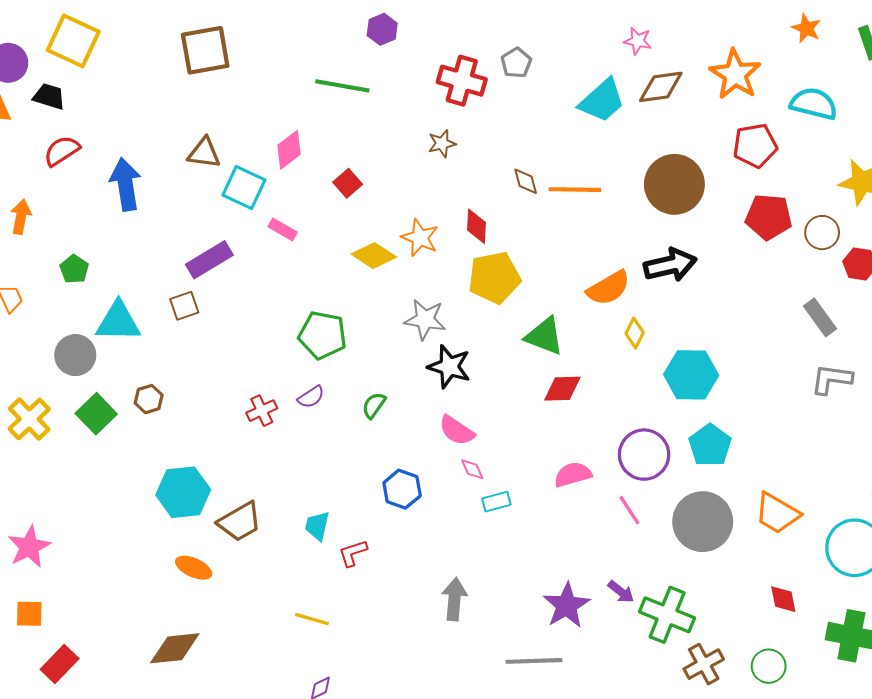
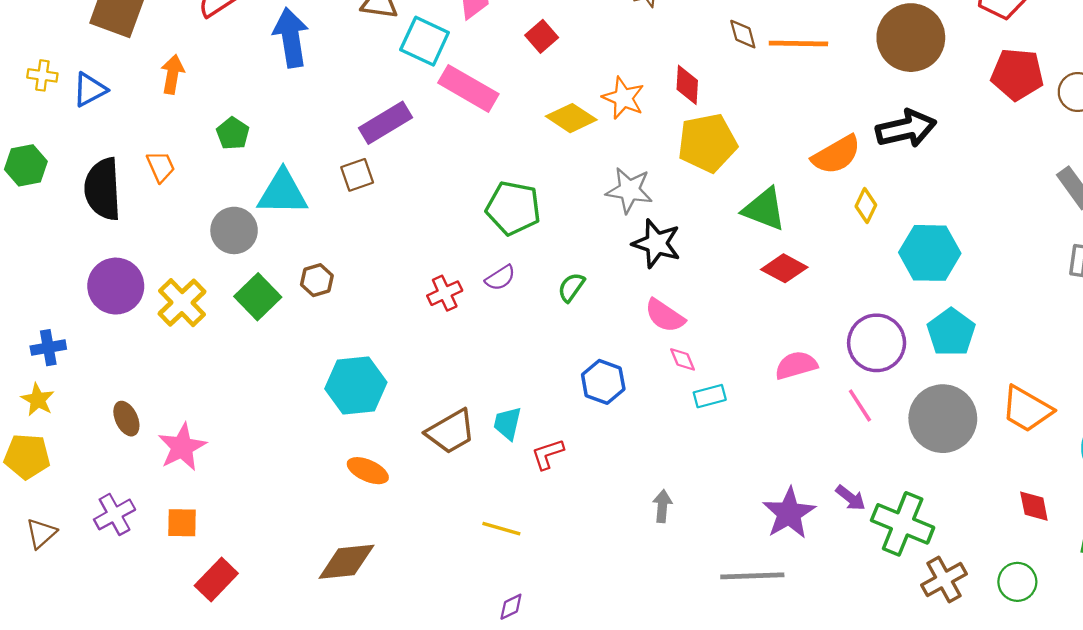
pink rectangle: (283, 229) -> (468, 88), size x1.8
red diamond: (562, 389) -> (784, 268), turned 30
brown trapezoid: (240, 522) -> (451, 432), moved
gray arrow: (454, 599) -> (662, 506), size x0.7

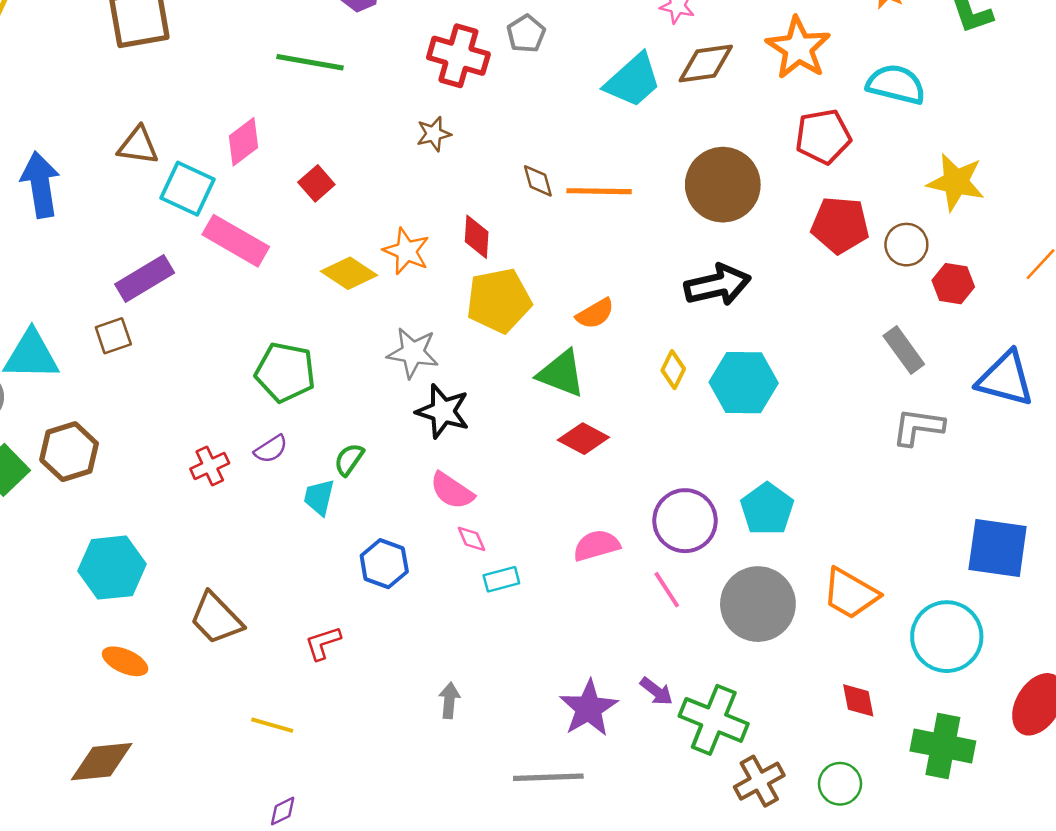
orange semicircle: (836, 155) -> (595, 314), moved, size x0.7
cyan hexagon: (930, 253) -> (744, 383), moved
brown hexagon: (317, 280) -> (69, 452), size x1.6
cyan trapezoid: (507, 423) -> (319, 497), moved
brown trapezoid: (451, 432) -> (216, 618), turned 76

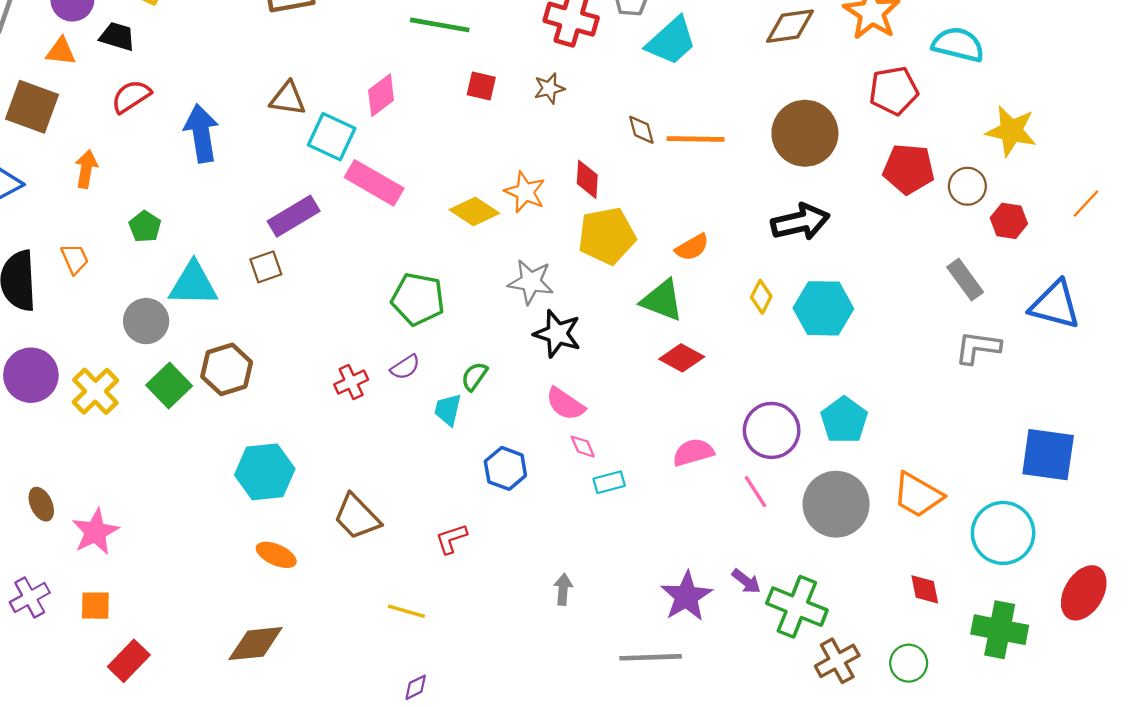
cyan trapezoid: (633, 80) -> (671, 41), moved
red square: (316, 183) -> (481, 86), moved, turned -36

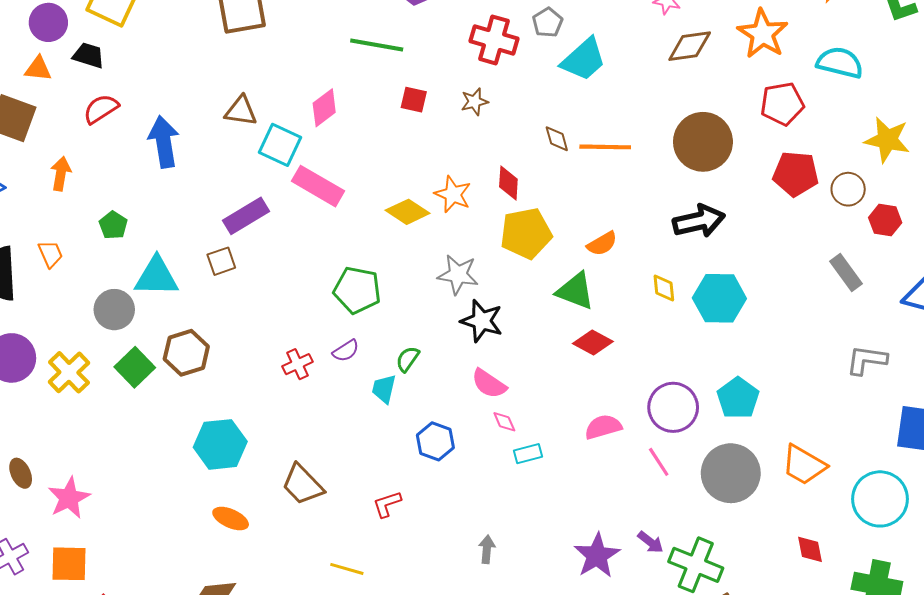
yellow diamond: (761, 297) -> (664, 288), turned -32
gray L-shape: (978, 347) -> (867, 360), moved
orange square: (95, 606) -> (69, 564), size x1.4

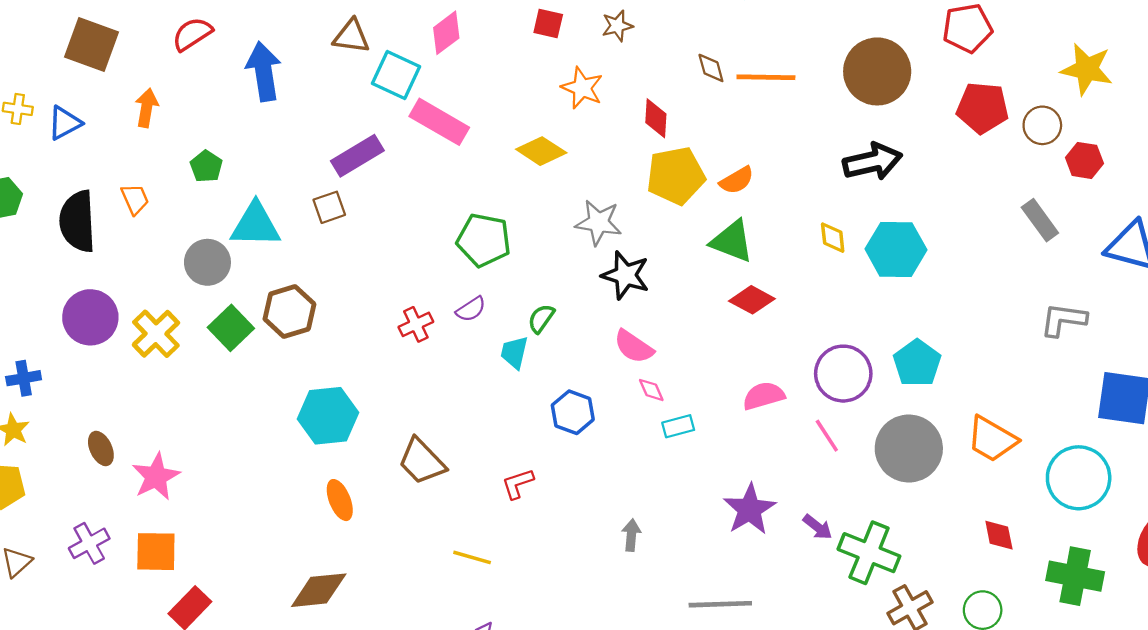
orange star: (453, 194) -> (582, 88), moved
orange semicircle: (602, 244) -> (737, 180), moved
orange ellipse: (231, 519) -> (340, 500), turned 44
purple star: (597, 556) -> (750, 509), moved

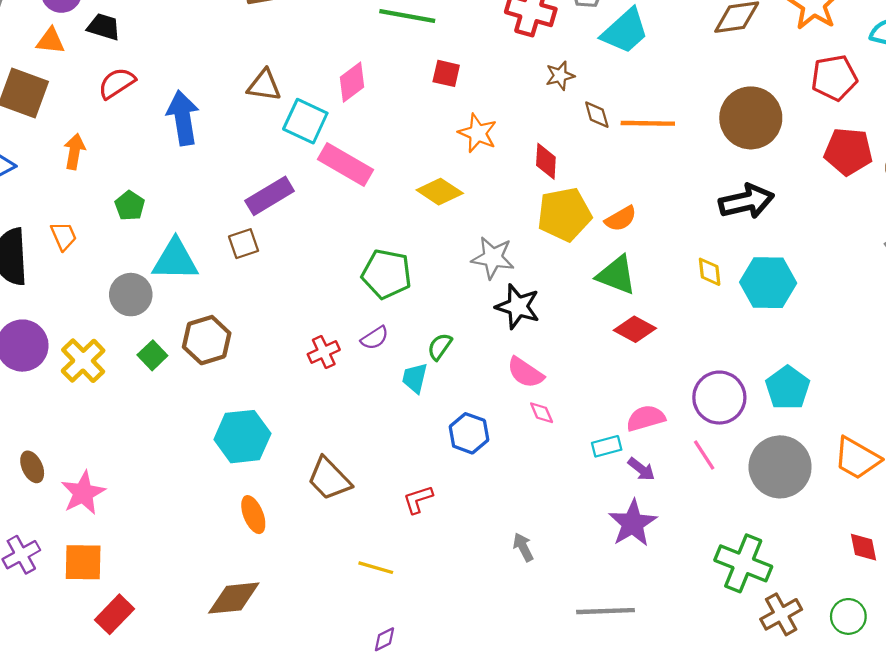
brown star: (617, 26) -> (560, 76), moved
green square: (231, 328) -> (152, 355), size x0.7
cyan rectangle: (678, 426) -> (607, 446), moved
purple arrow: (817, 527) -> (641, 469), moved
gray arrow: (631, 535) -> (523, 547), turned -32

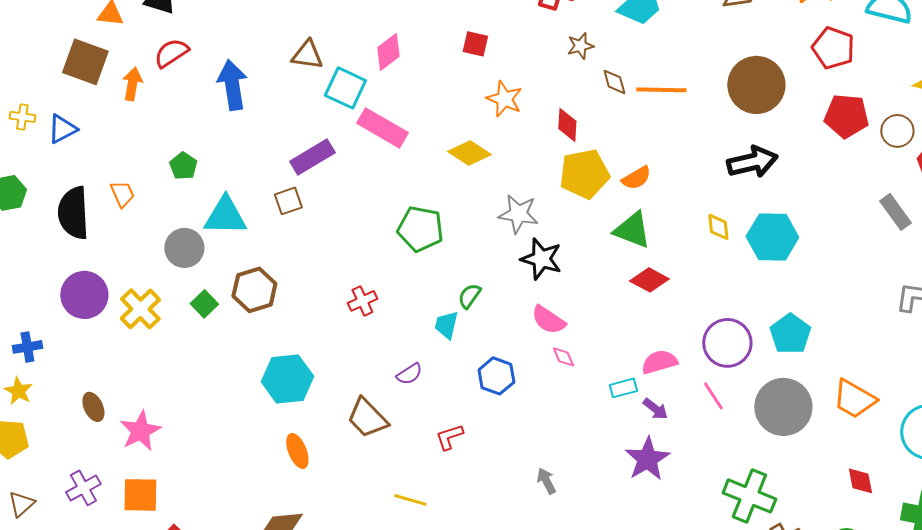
red pentagon: (834, 78) -> (833, 48), turned 30
orange arrow: (74, 151) -> (132, 84), moved
purple semicircle: (375, 338) -> (409, 374), moved

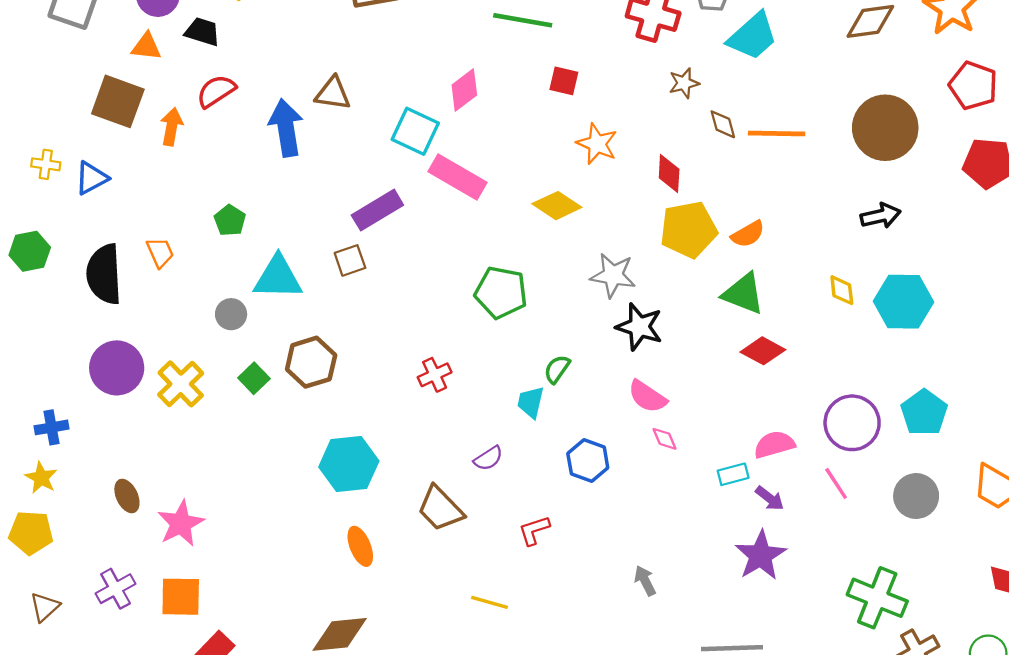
brown triangle: (307, 55) -> (333, 93), moved
black arrow: (752, 162) -> (881, 216), size x0.7
gray circle: (184, 248) -> (231, 314), size x0.7
gray circle: (783, 407) -> (916, 496), size x0.7

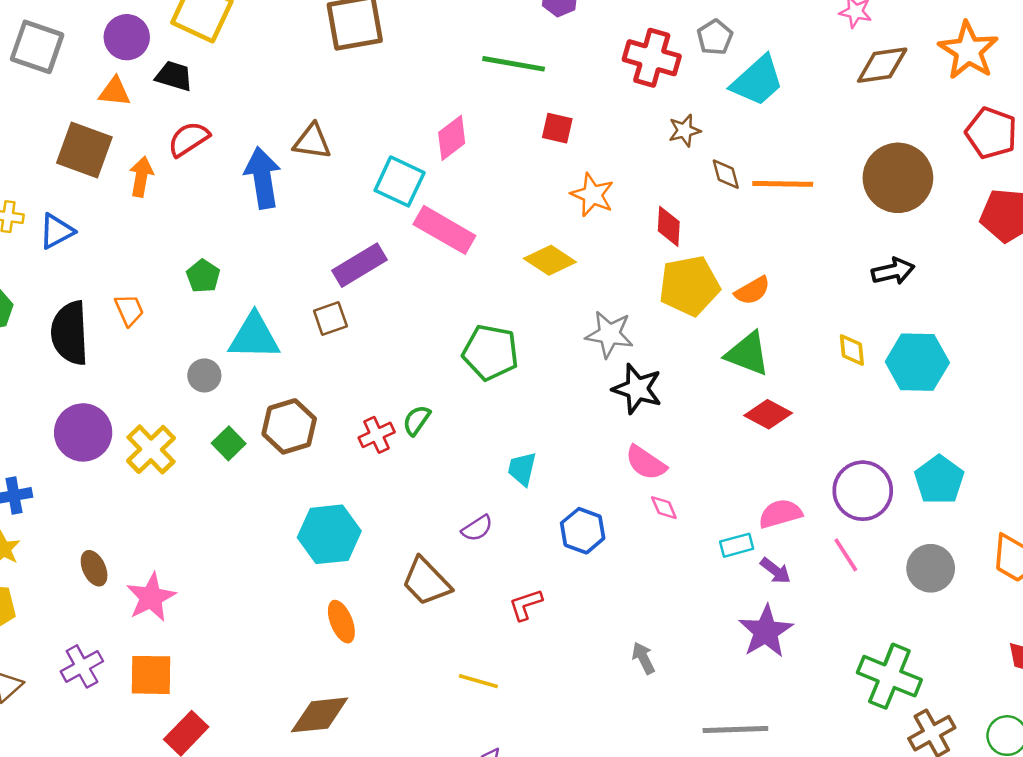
green semicircle: (557, 369) -> (417, 420), moved
red cross: (435, 375) -> (377, 435), moved

